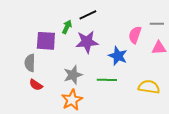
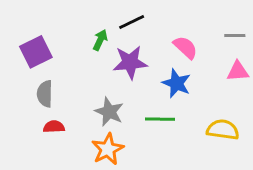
pink semicircle: (135, 35) -> (185, 47), moved, turned 114
purple square: (46, 41) -> (36, 52), moved, turned -30
gray star: (73, 75) -> (109, 112), turned -30
red semicircle: (36, 85) -> (54, 127), turned 144

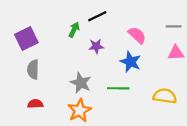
purple star: (130, 62) -> (96, 46), size x0.6
red semicircle: (54, 127) -> (35, 104), moved

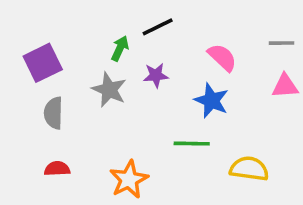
gray star: (81, 83) -> (109, 90), moved
yellow semicircle: (165, 96) -> (249, 169), moved

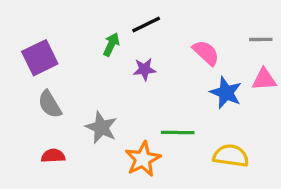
gray star: (109, 90) -> (101, 128), moved
blue star: (211, 100) -> (226, 93), moved
gray semicircle: (53, 113) -> (50, 104), turned -32
orange star: (129, 179) -> (143, 159), moved

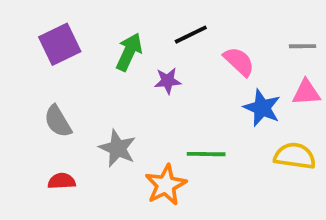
black line: (146, 25) -> (191, 35), moved
green arrow: (111, 44) -> (129, 52), size x1.4
purple square: (40, 58) -> (60, 44), moved
yellow semicircle: (231, 156) -> (295, 156), moved

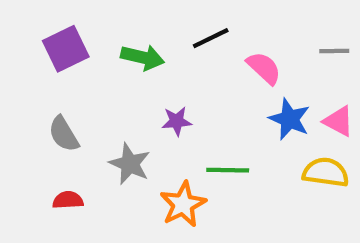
green arrow: (129, 52) -> (143, 57), turned 78
purple star: (168, 81) -> (177, 121), moved
pink triangle: (306, 92) -> (339, 121), moved, turned 32

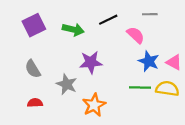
gray line: (334, 51) -> (150, 14), moved
purple star: (177, 121) -> (91, 62), size x1.5
green line: (228, 170) -> (140, 88), moved

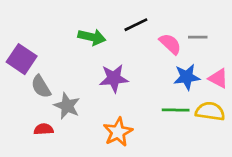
gray line: (150, 14) -> (198, 37), moved
purple square: (34, 25) -> (22, 59), moved, turned -30
blue star: (149, 61) -> (187, 77), turned -30
gray star: (67, 84) -> (67, 106), moved

